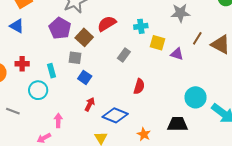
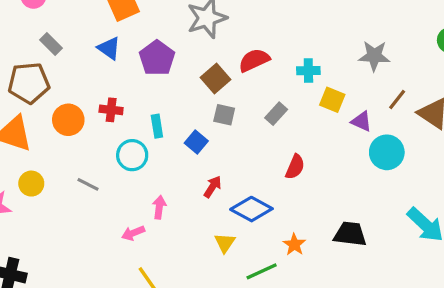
purple pentagon: (60, 28) -> (157, 58), moved
gray square: (75, 58) -> (224, 115), moved
blue square: (85, 77) -> (196, 142), moved
cyan circle: (196, 97) -> (387, 152), moved

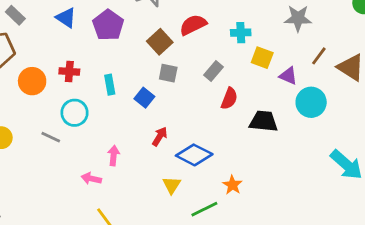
cyan circle: (132, 155) -> (74, 113), moved
red semicircle: (295, 167) -> (229, 99), moved
pink arrow: (133, 233) -> (91, 179), turned 36
black trapezoid: (350, 234) -> (264, 121), moved

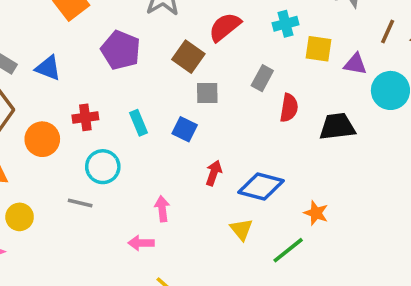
blue triangle: (66, 18) -> (48, 68), moved

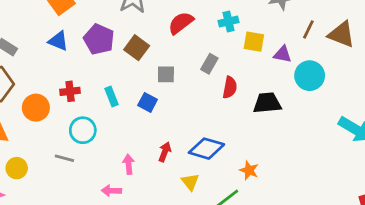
brown square: (188, 57) -> (137, 48), moved
blue triangle: (48, 68) -> (58, 41), moved
red arrow: (214, 173) -> (165, 152), moved

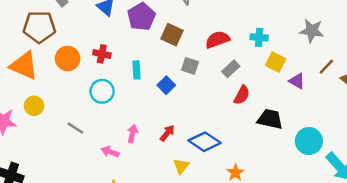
red semicircle: (181, 23) -> (218, 40), moved
brown square: (137, 48) -> (172, 35), turned -30
cyan circle: (310, 76) -> (309, 141), moved
gray line: (64, 158) -> (75, 128), moved

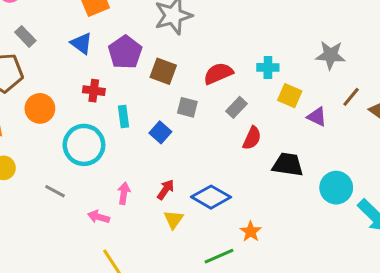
red cross: (102, 54) -> (94, 91), moved
cyan circle: (102, 91) -> (84, 145), size x1.4
yellow triangle: (181, 166) -> (173, 220), moved

